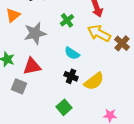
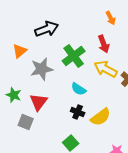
green cross: (67, 20) -> (74, 56), size x1.6
red triangle: (32, 66) -> (39, 102), turned -42

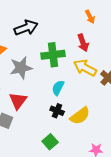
green cross: (74, 56) -> (53, 55), turned 30
cyan semicircle: (79, 89) -> (58, 88), turned 84

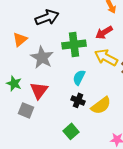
red arrow: (83, 43) -> (104, 32), turned 78
gray star: (21, 68) -> (42, 57), turned -30

